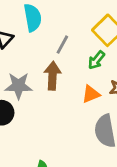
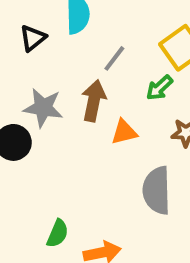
orange triangle: (91, 94) -> (124, 132), moved

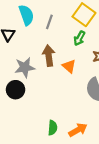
gray line: (114, 58) -> (49, 22), moved
orange triangle: (124, 132) -> (69, 66), turned -48

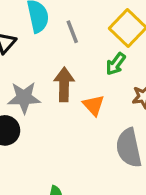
gray line: (49, 22) -> (72, 32), turned -48

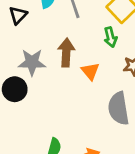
green arrow: (116, 64) -> (110, 37), turned -54

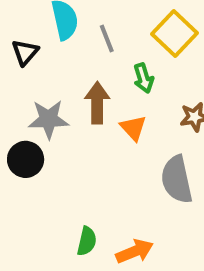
green arrow: (110, 37) -> (143, 78), moved

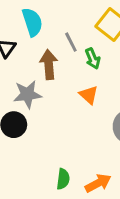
gray line: (107, 38) -> (71, 42), moved
brown arrow: (97, 103) -> (49, 65), moved

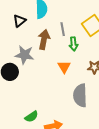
green semicircle: (63, 179) -> (32, 117), turned 32

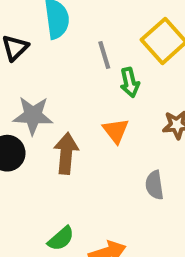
brown arrow: (44, 40) -> (66, 153), moved
gray semicircle: (80, 95) -> (154, 185), size x0.6

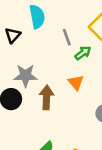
green arrow: (130, 82) -> (83, 53), turned -112

